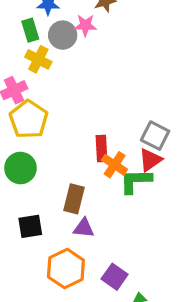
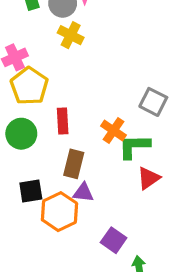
yellow cross: (38, 59) -> (71, 35), moved
red rectangle: (102, 149) -> (63, 121), moved
red triangle: (150, 160) -> (148, 178), moved
orange hexagon: (66, 269) -> (59, 212), moved

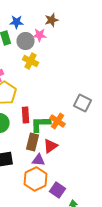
green L-shape: (134, 146) -> (41, 124), moved
red triangle: (148, 178) -> (51, 146), moved
orange hexagon: (59, 212) -> (36, 179), moved

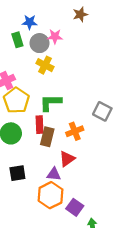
brown star: (52, 20) -> (80, 14), moved
orange cross: (58, 121) -> (75, 131), turned 35
green L-shape: (41, 124) -> (51, 103), moved
brown rectangle: (33, 142) -> (47, 137), moved

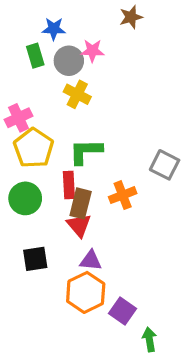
red triangle: (67, 159) -> (79, 225), moved, turned -35

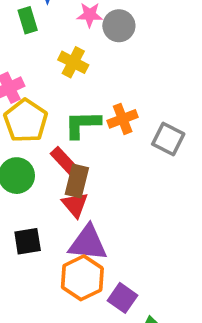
gray circle: (69, 61) -> (119, 26), moved
red rectangle: (69, 185) -> (64, 161), turned -40
orange cross: (123, 195) -> (123, 119), moved
purple triangle: (91, 261) -> (88, 243), size x1.6

